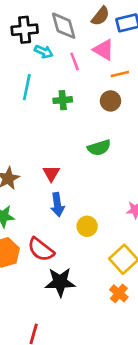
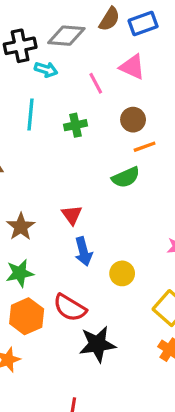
gray diamond: (64, 26) -> (66, 36), turned -64
pink triangle: (104, 50) -> (132, 67), moved
pink line: (75, 61) -> (96, 83), moved
orange line: (120, 74) -> (145, 147), moved

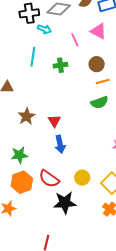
green semicircle: (126, 177) -> (99, 102), moved
brown star: (21, 227) -> (27, 116), moved
yellow circle: (122, 273) -> (82, 178), moved

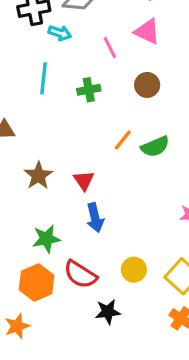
orange line: (103, 82) -> (123, 140), moved, turned -32
green star: (19, 155) -> (46, 239), moved
black star: (65, 203) -> (108, 312), size x0.7

